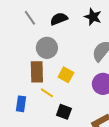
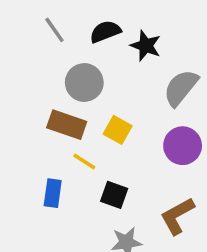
black star: (93, 17) -> (146, 46), moved
brown rectangle: (37, 72) -> (67, 125), turned -70
blue rectangle: (21, 104) -> (53, 193), moved

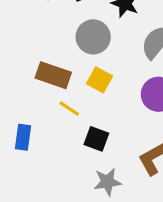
gray circle: (84, 83) -> (93, 37), moved
blue rectangle: (53, 193) -> (23, 137), moved

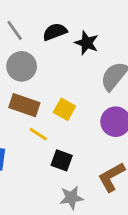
gray circle: (93, 37) -> (22, 66), moved

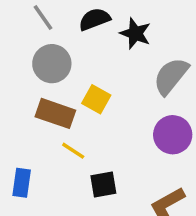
yellow square: (64, 109) -> (96, 99), moved
black square: (62, 160) -> (103, 184), turned -30

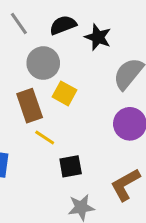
gray circle: (52, 64) -> (43, 63), moved
brown rectangle: (55, 113) -> (30, 106), turned 52

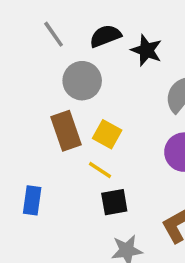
yellow square: (64, 93) -> (107, 134), moved
yellow line: (45, 137) -> (100, 170), moved

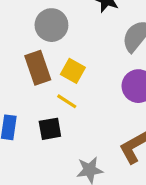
black square: (114, 202) -> (50, 129), moved

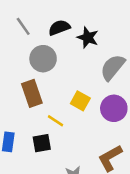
yellow square: (73, 71) -> (80, 101), moved

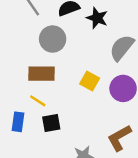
brown rectangle: (32, 93) -> (41, 74), turned -70
yellow line: (55, 121) -> (38, 101), moved

